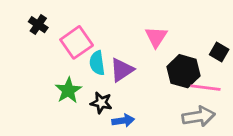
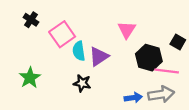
green star: (68, 90) -> (30, 78), moved
blue arrow: (123, 121) -> (133, 98), moved

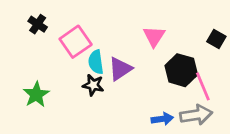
black square: (178, 42) -> (216, 39), moved
pink line: (167, 71) -> (203, 86), turned 60
black star: (82, 83) -> (93, 85), moved

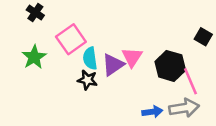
black cross: (38, 24) -> (35, 13), moved
pink triangle: (154, 36) -> (132, 57), moved
green star: (36, 95) -> (34, 57), moved

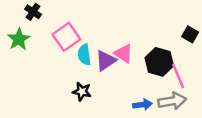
green star: (34, 57) -> (19, 39), moved
pink triangle: (132, 57) -> (123, 53), turned -30
black star: (87, 80) -> (82, 92), moved

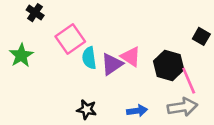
green star: (19, 39) -> (21, 55), moved
black star: (82, 92) -> (87, 110), moved
blue arrow: (142, 105) -> (137, 111), moved

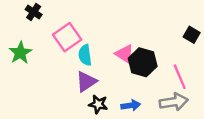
purple triangle: (112, 64) -> (86, 81), moved
black hexagon: (169, 65) -> (143, 62), moved
black star: (87, 110) -> (98, 104), moved

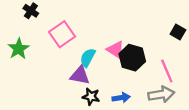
cyan semicircle: (85, 55) -> (88, 58), moved, turned 36
purple triangle: (86, 81) -> (80, 75), turned 45

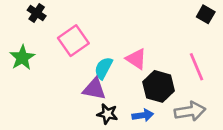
black square: (178, 32) -> (206, 14), moved
black hexagon: (132, 58) -> (159, 86), moved
pink line: (167, 71) -> (197, 67), moved

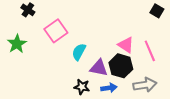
pink triangle: (136, 59) -> (126, 45), moved
purple triangle: (94, 89) -> (99, 68), moved

